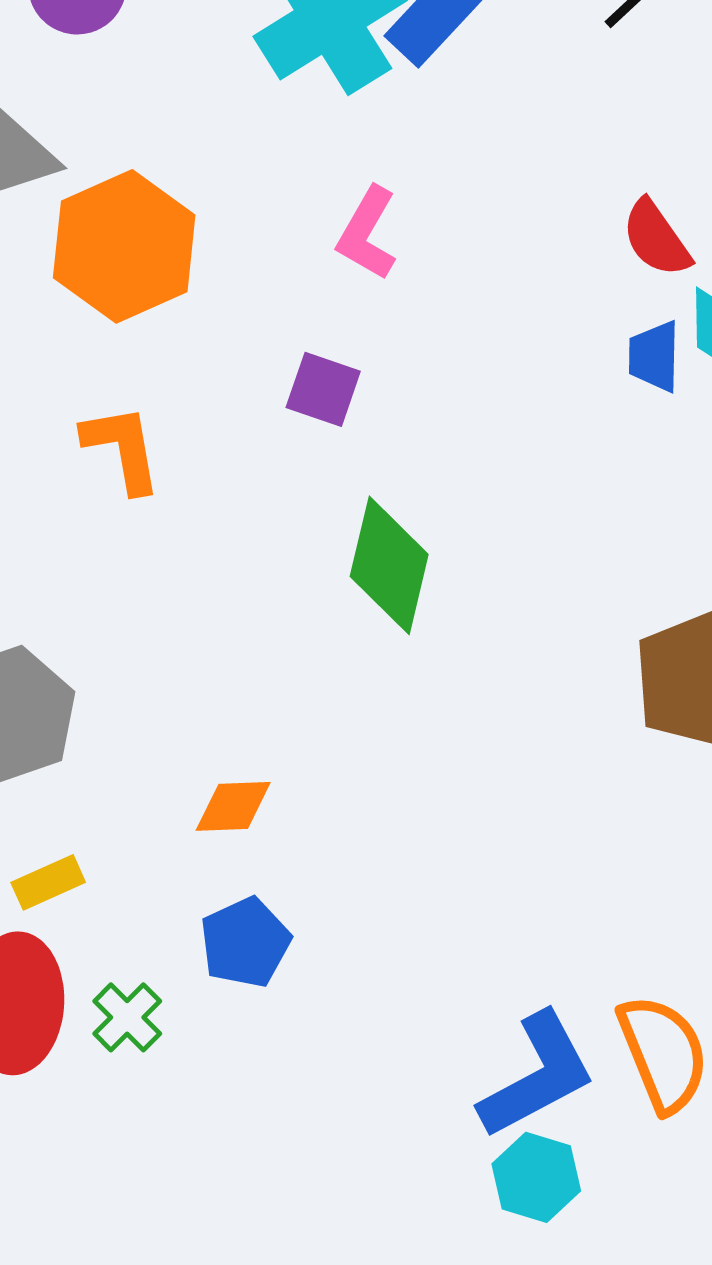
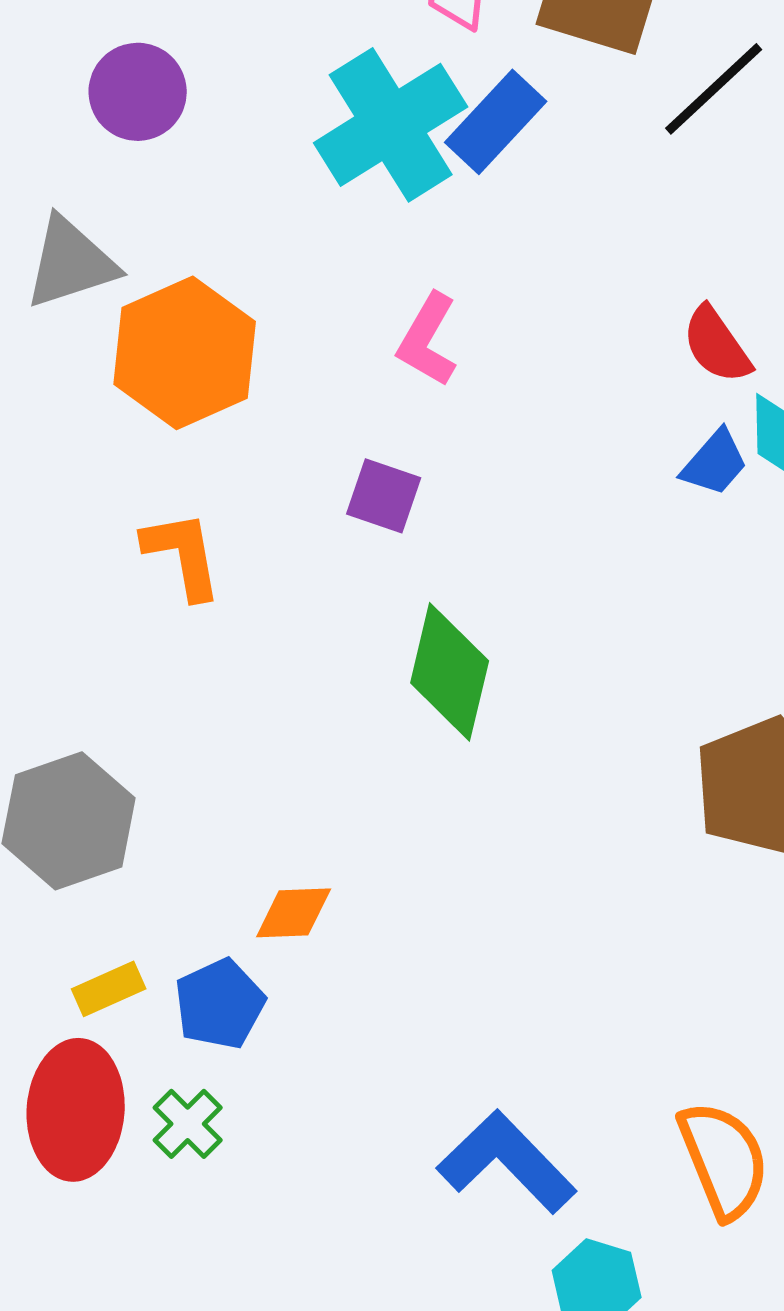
blue trapezoid: (654, 356) -> (715, 463), turned -140
blue pentagon: (245, 942) -> (220, 1004), moved
blue L-shape: (537, 1075) -> (507, 1162), moved, turned -106

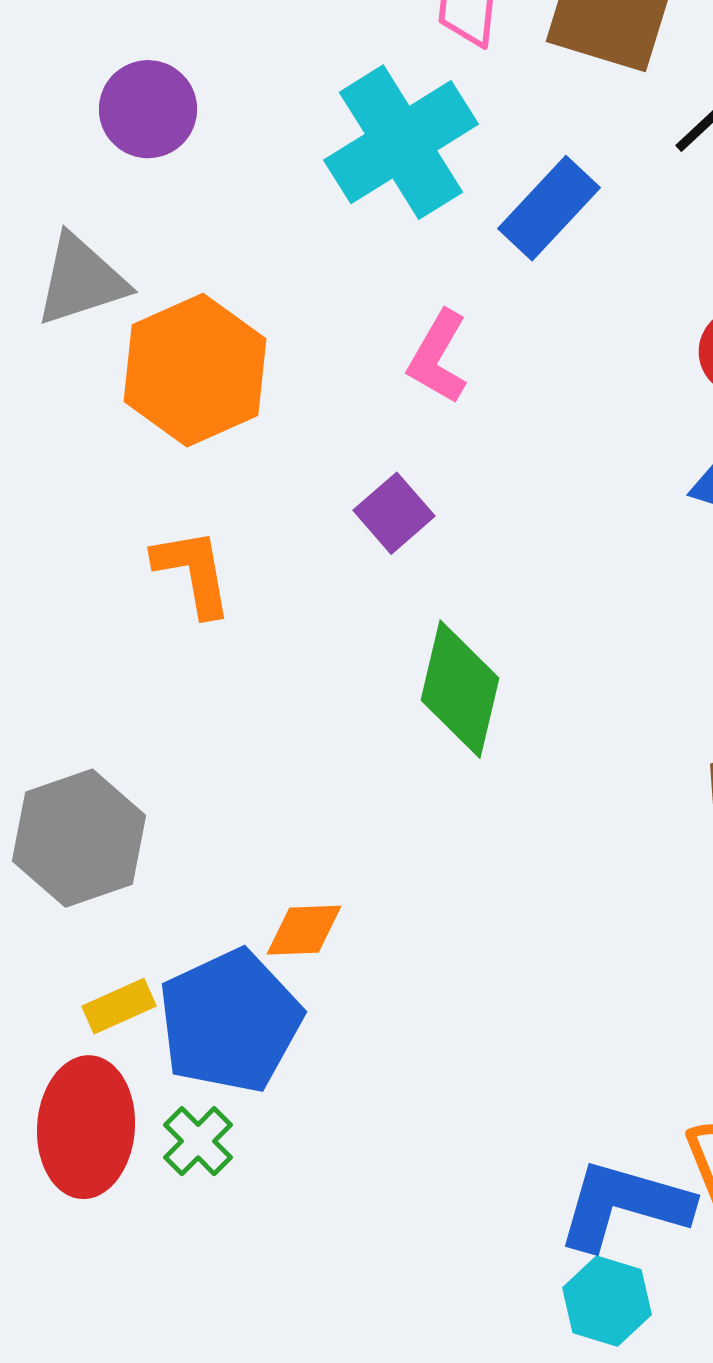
blue rectangle: (496, 122) -> (549, 208), moved
purple square: (384, 496) -> (394, 513), turned 30
blue pentagon: (220, 1004) -> (230, 1021), size x1.6
blue L-shape: (507, 1162) -> (624, 1205), moved, turned -30

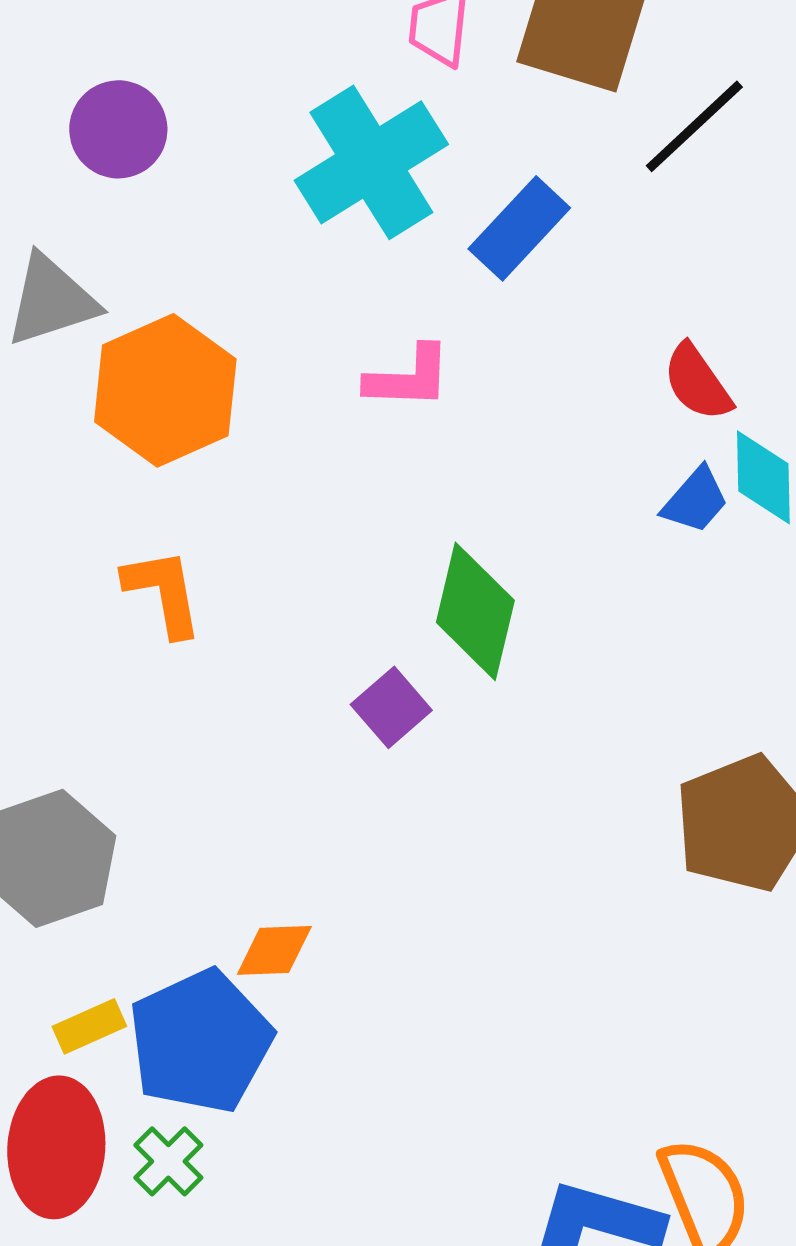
pink L-shape: (438, 357) -> (408, 377), turned -118
purple square: (394, 513) -> (391, 707), moved
green diamond: (460, 689) -> (475, 611), moved

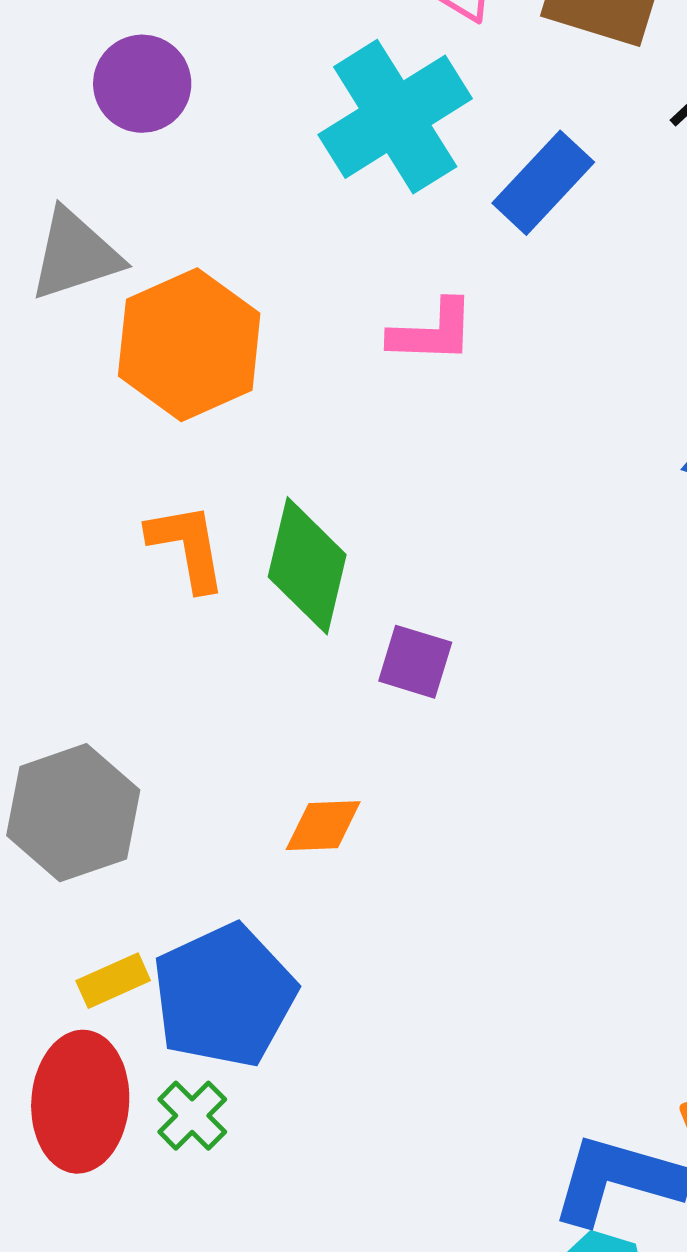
green diamond: (475, 611) -> (307, 566), moved
purple square: (391, 707) -> (415, 662), turned -32
orange diamond: (274, 950) -> (323, 826), moved

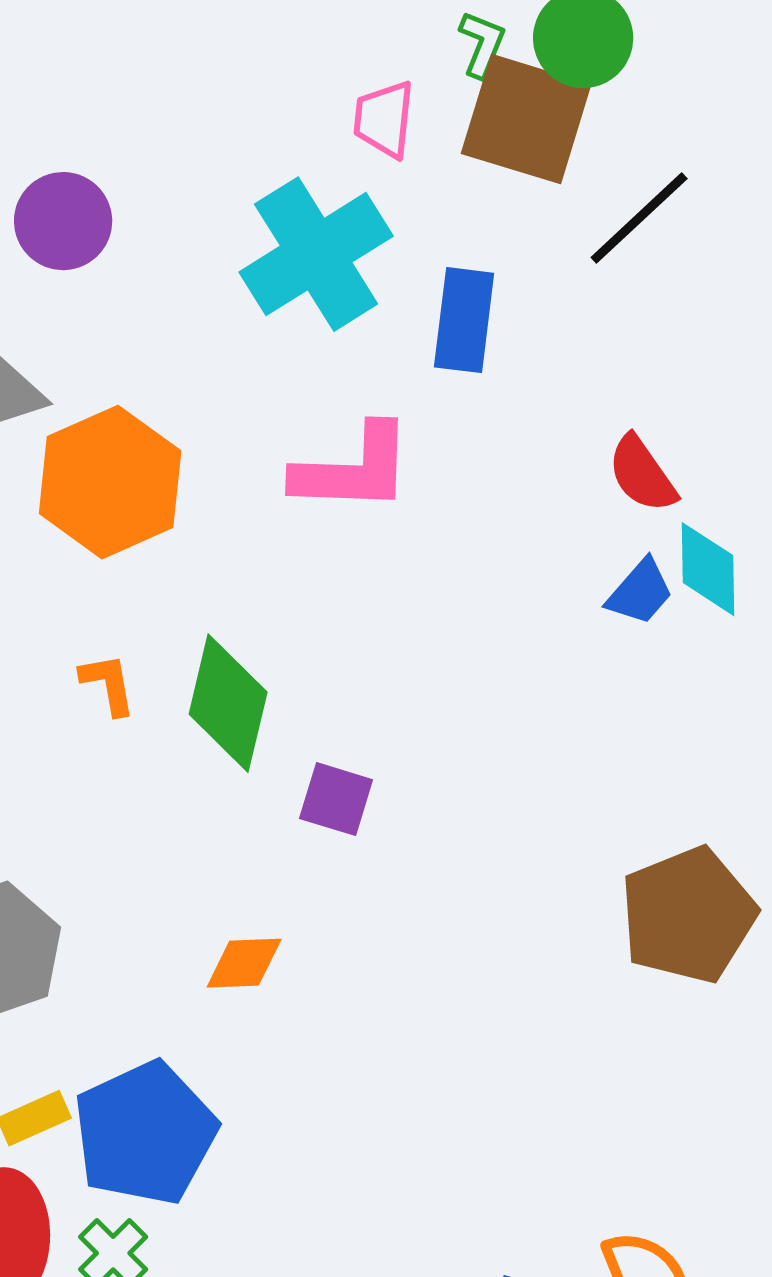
blue rectangle: (543, 183) -> (464, 320), turned -36
pink L-shape: (432, 332) -> (353, 469), size x1.4
orange L-shape: (187, 547) -> (108, 684), size x0.7

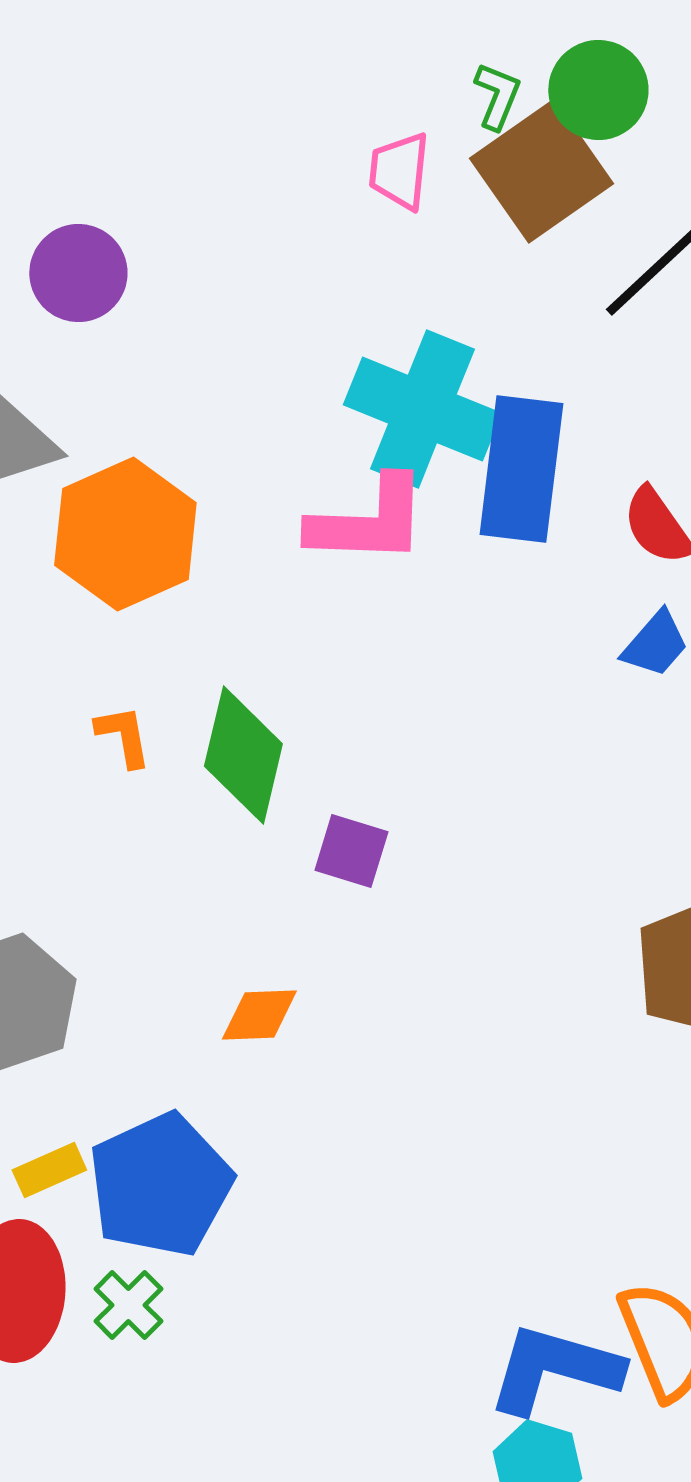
brown square: (526, 119) -> (541, 171), turned 38
cyan cross: (316, 254) -> (422, 409), moved, turned -36
blue rectangle: (464, 320) -> (521, 469), moved, size x1.4

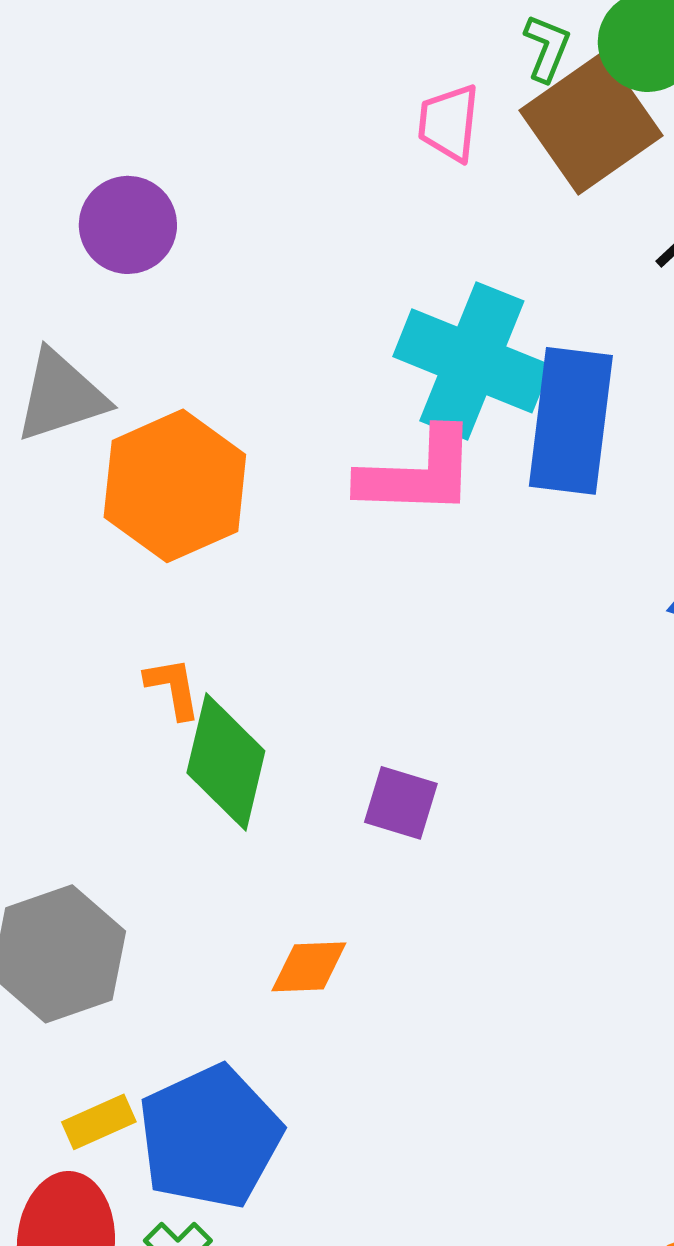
green diamond: (243, 755) -> (226, 762), moved

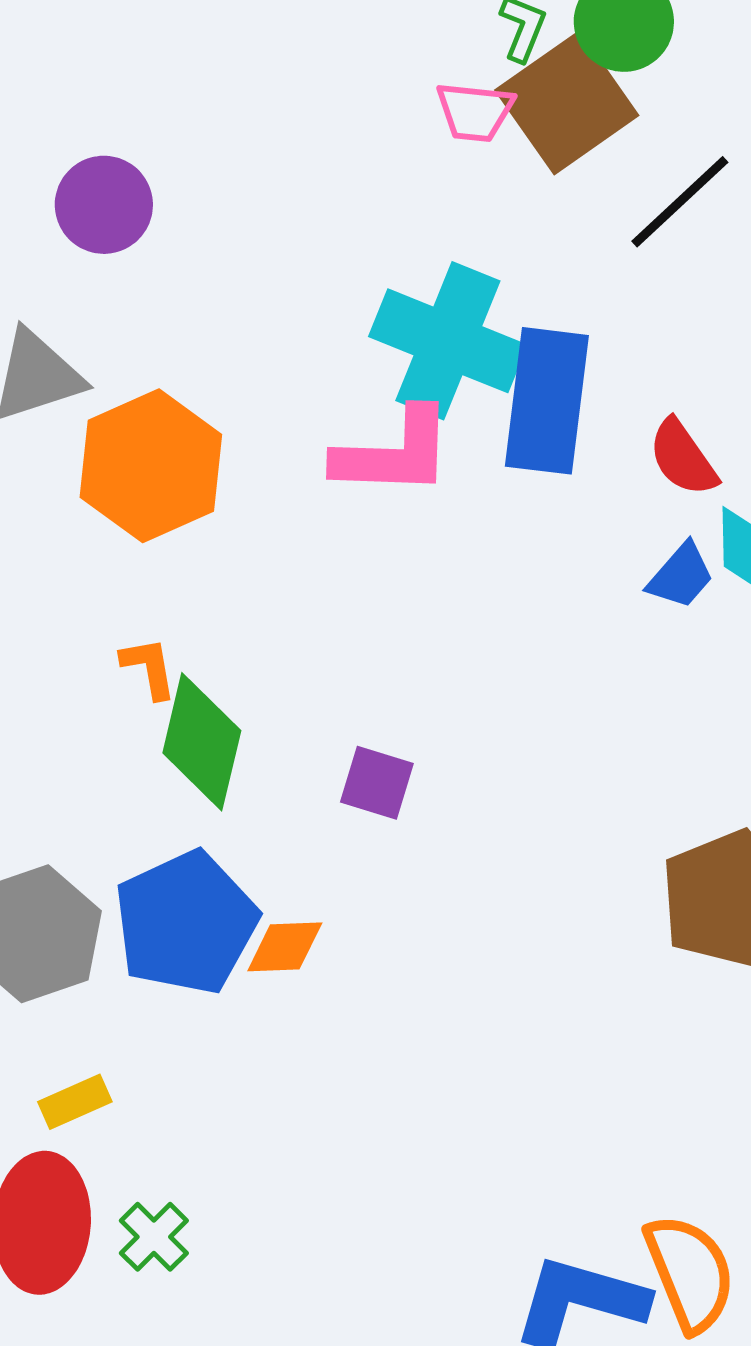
pink trapezoid: (449, 123) -> (475, 112), moved, turned -90
blue pentagon: (210, 1137) -> (186, 923), moved

